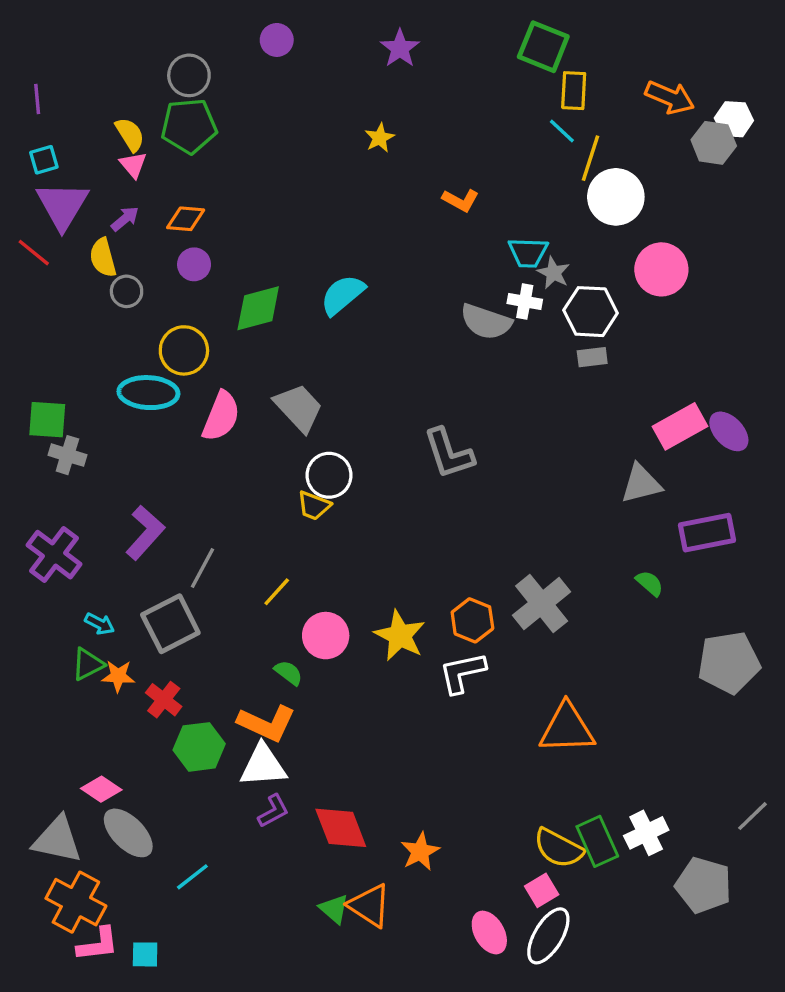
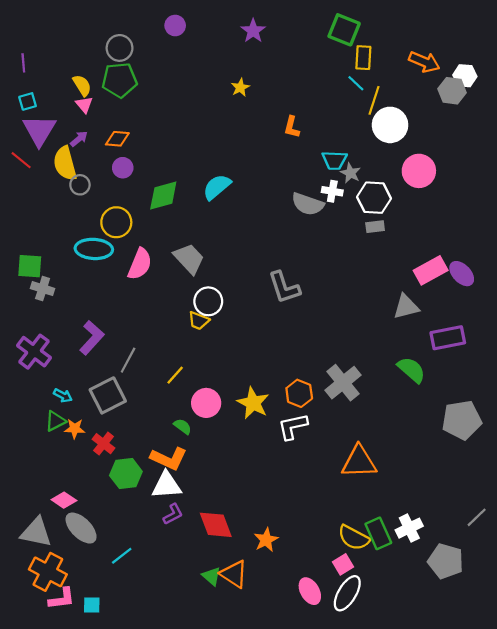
orange L-shape: (461, 200) -> (292, 127), turned 75
yellow semicircle: (103, 258) -> (65, 163), size x1.4
green semicircle: (650, 583) -> (411, 370), size x1.6

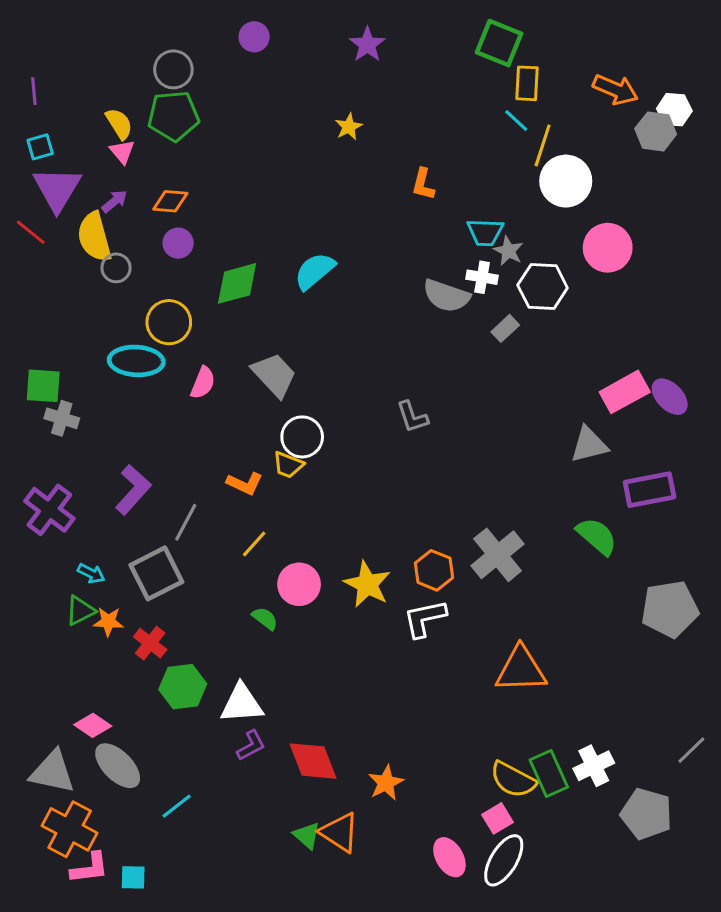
gray rectangle: (375, 227) -> (505, 328), moved, turned -36
pink semicircle: (140, 264) -> (203, 383), size x0.7
gray L-shape: (284, 287) -> (412, 417), size x0.7
orange L-shape: (169, 459) -> (245, 483), moved, size x0.7

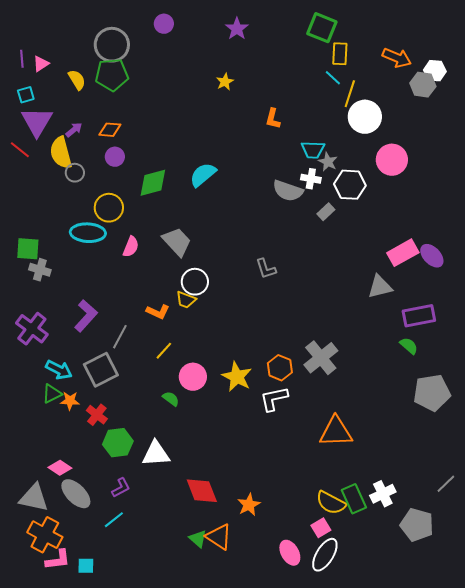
gray circle: (173, 69) -> (112, 45), size x1.4
pink triangle: (122, 152) -> (41, 64), moved, turned 36
green semicircle: (597, 536) -> (409, 346), moved, size x0.7
cyan arrow: (91, 573) -> (59, 370), size x1.5
purple L-shape: (251, 746) -> (121, 488), moved

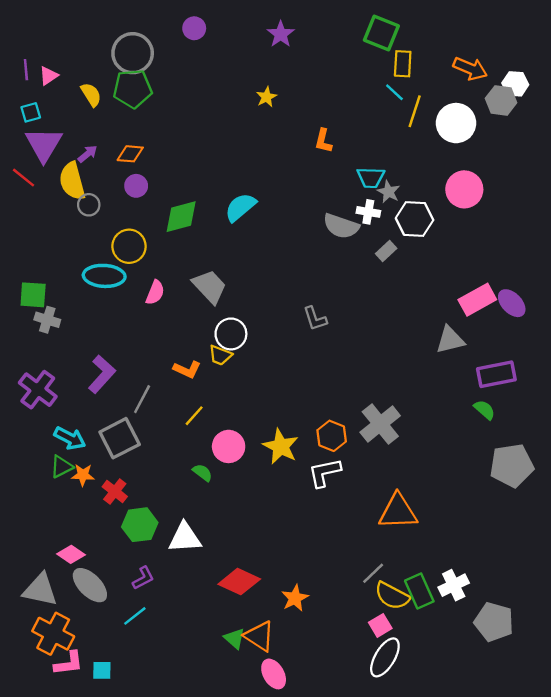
white circle: (365, 117) -> (456, 123), moved
gray line: (446, 484) -> (373, 573), moved
red diamond: (202, 491) -> (239, 582), turned -44
pink ellipse: (290, 553) -> (274, 674), moved

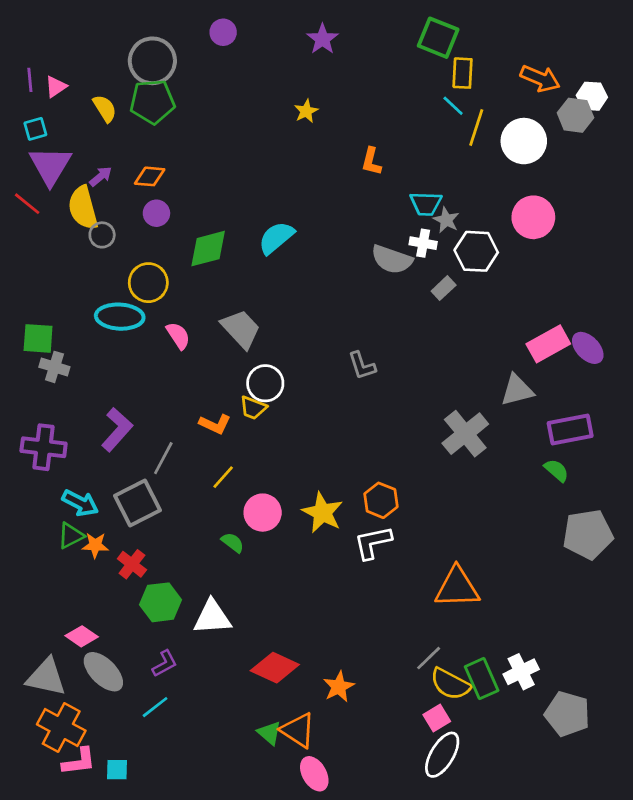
pink semicircle: (155, 292) -> (178, 336), turned -55
purple cross: (38, 390) -> (44, 447), turned -30
gray cross: (380, 424) -> (465, 434), moved

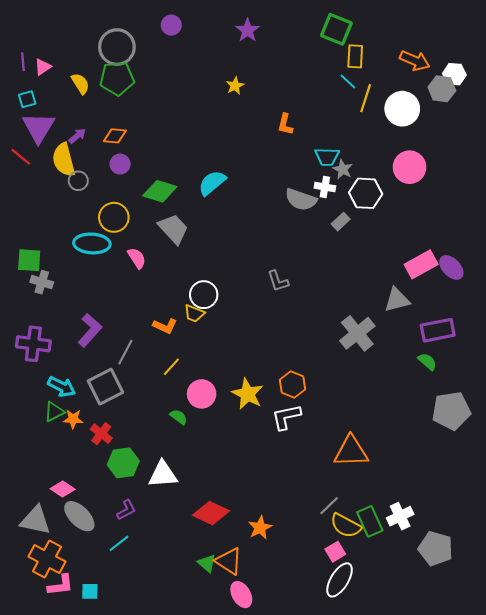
green diamond: (208, 249) -> (160, 191), turned 32
gray trapezoid: (241, 329) -> (173, 229), moved

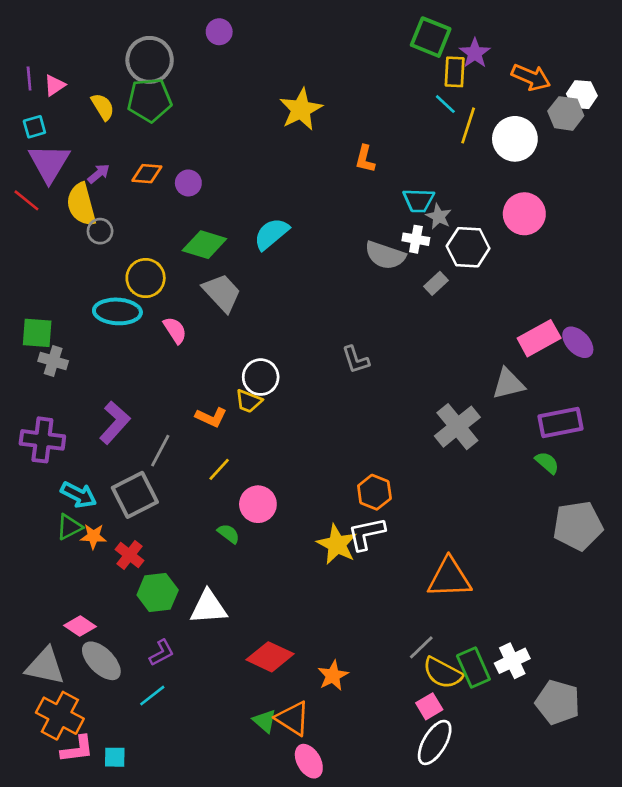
purple star: (248, 30) -> (475, 53), moved
yellow star: (235, 86) -> (301, 109), size x1.8
purple circle: (120, 164) -> (188, 183), moved
yellow star: (248, 394) -> (337, 544), moved

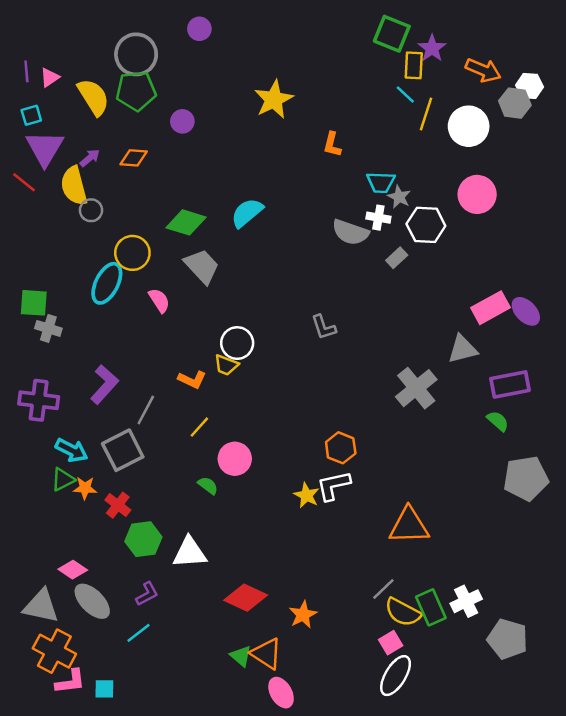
yellow semicircle: (103, 107) -> (93, 97), size x1.5
purple circle: (188, 183) -> (182, 121), moved
cyan ellipse: (117, 311) -> (107, 283), turned -66
yellow star: (337, 544) -> (307, 495), size x0.7

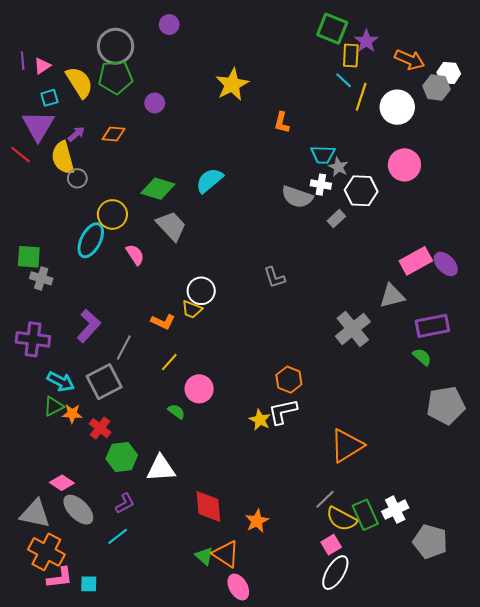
cyan square: (31, 115) -> (49, 98), moved
orange triangle: (409, 526) -> (347, 446), turned -30
red diamond: (246, 598) -> (208, 507), turned 60

